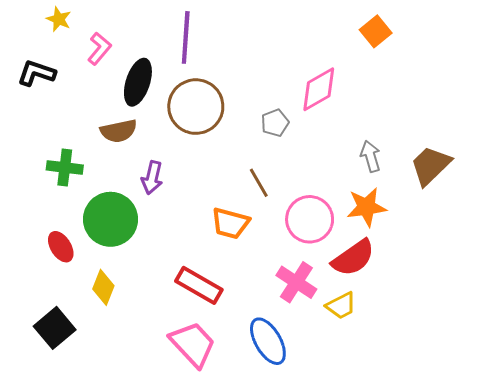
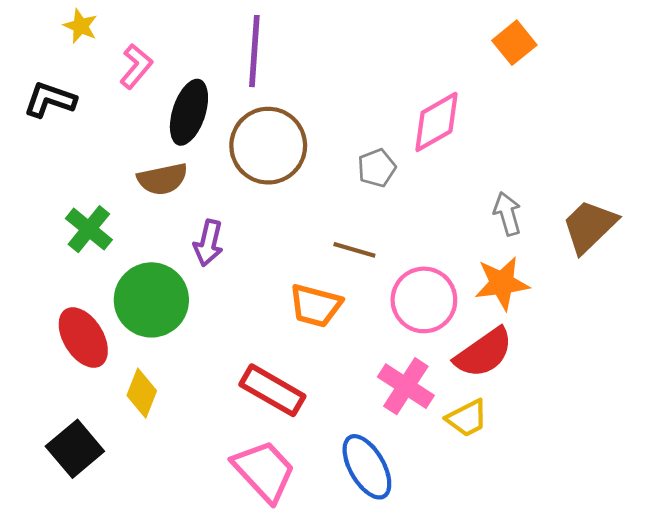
green cross: (65, 167) -> (89, 229), turned 32
brown line: (259, 183) -> (354, 250), turned -44
red ellipse: (61, 247) -> (83, 338), size x1.4

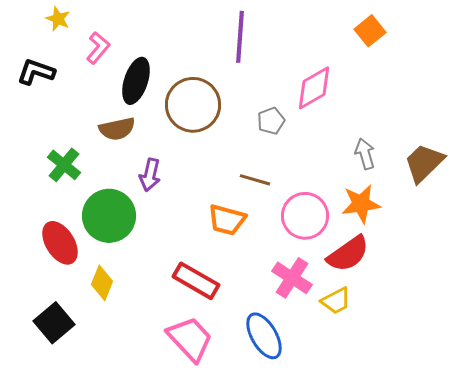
purple line: (254, 51) -> (240, 37), moved

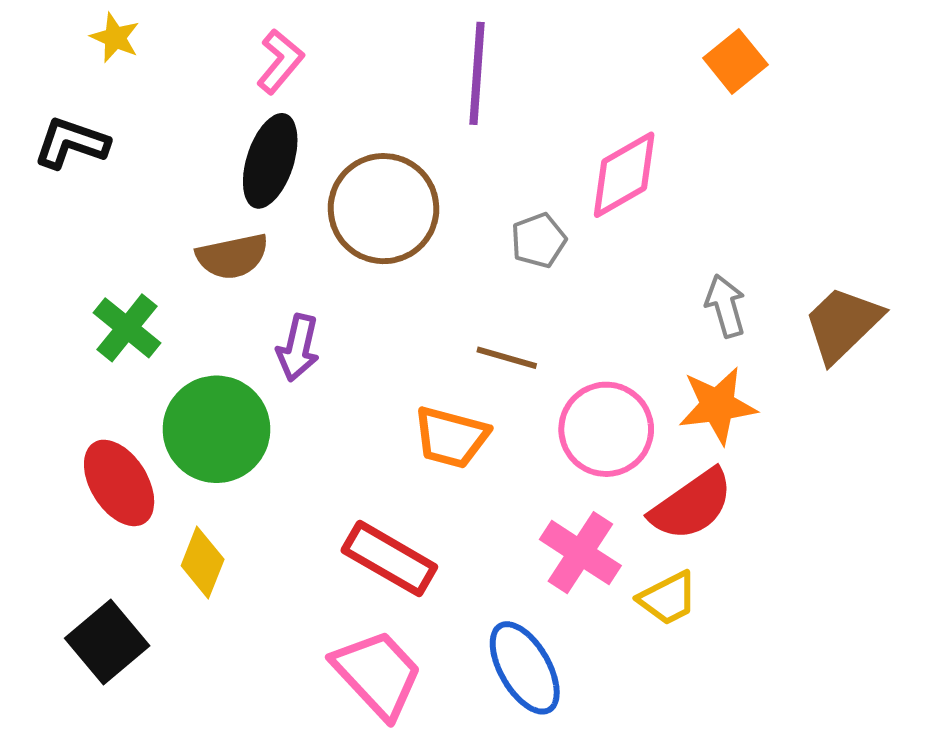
pink L-shape: (98, 48) -> (280, 61), moved

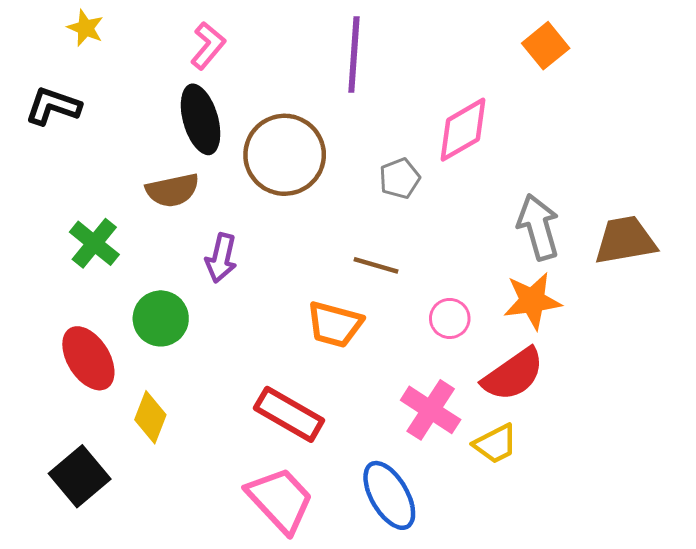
black ellipse: (270, 161) -> (201, 119), turned -34
gray arrow: (725, 306) -> (538, 227), size x1.4
brown trapezoid: (843, 324) -> (625, 240), turned 34
green circle: (216, 429) -> (161, 318), size x0.7
pink circle: (606, 429) -> (450, 318), size x0.6

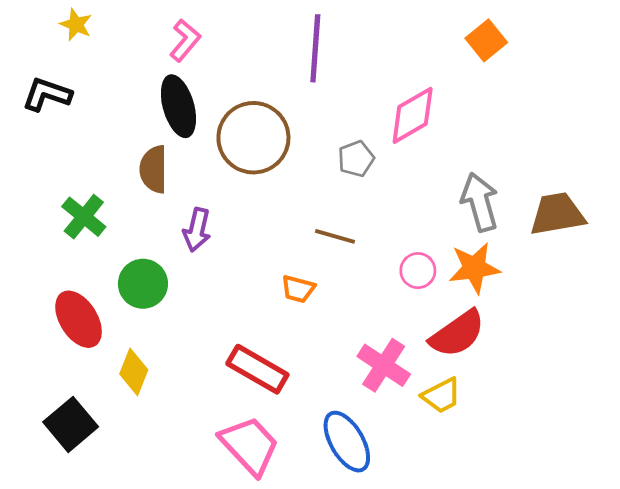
brown semicircle: (172, 190) -> (153, 169), turned 102
pink circle: (450, 318) -> (418, 271), moved
orange trapezoid: (335, 324) -> (298, 289), size x0.7

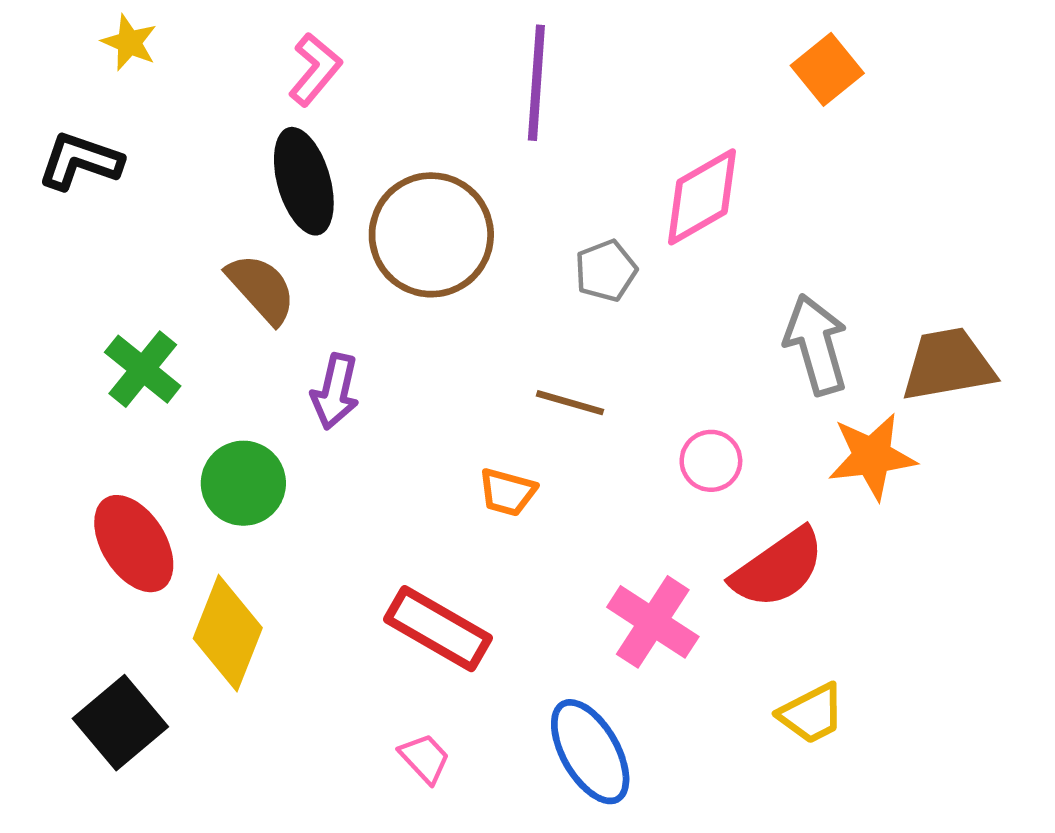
brown semicircle: (153, 169) -> (261, 289), turned 138
orange star: (474, 268) -> (872, 456), moved
yellow diamond: (134, 372) -> (228, 633), size x1.4
yellow trapezoid: (442, 396) -> (812, 714), moved
pink trapezoid: (250, 445) -> (425, 758), size x0.5

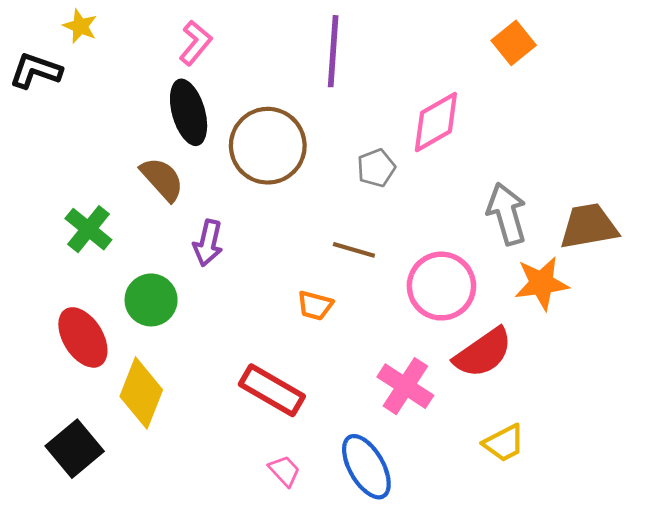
black L-shape: (80, 161) -> (36, 71), moved
pink circle: (711, 461) -> (441, 286), size x1.8
pink trapezoid: (425, 758) -> (284, 471), moved

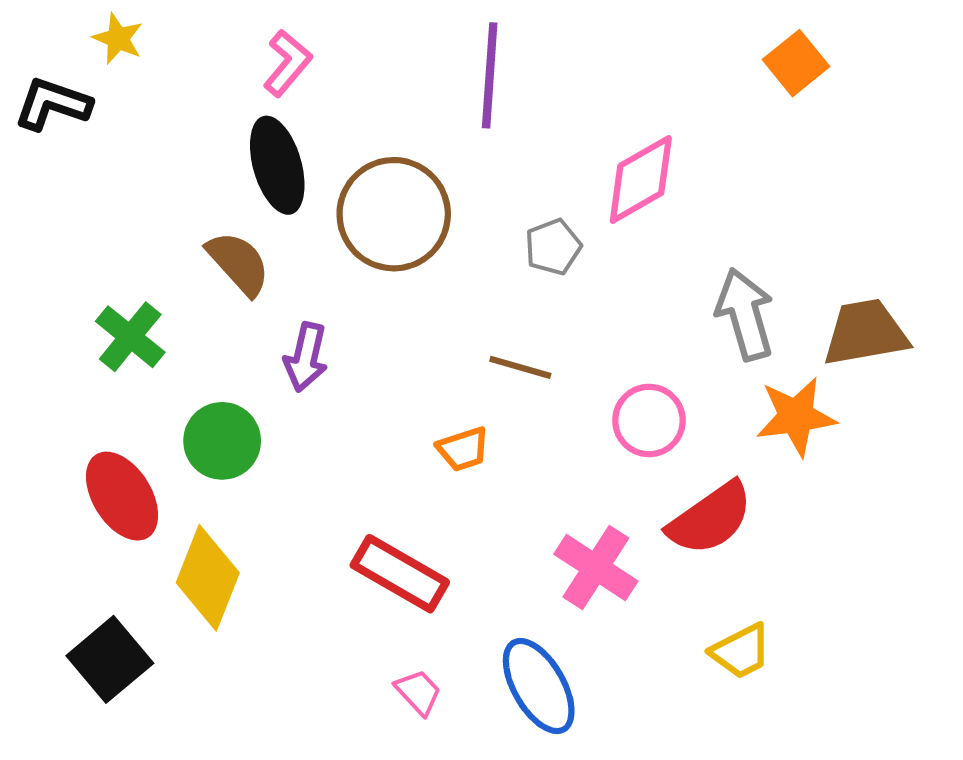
orange square: (514, 43) -> (796, 63), moved
pink circle: (441, 286) -> (649, 420), size x0.7
orange trapezoid: (315, 305) -> (463, 449), turned -33

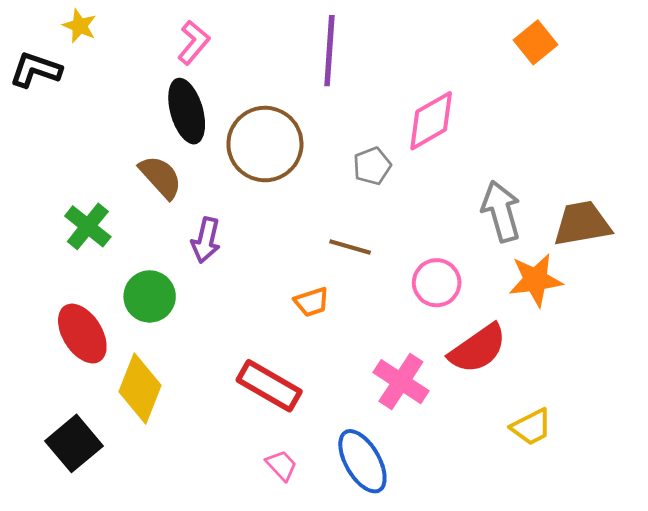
yellow trapezoid: (741, 651) -> (531, 427), moved

